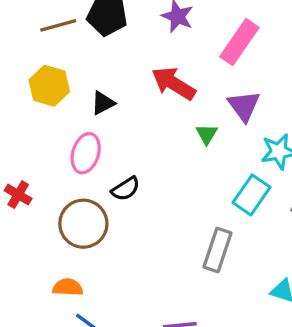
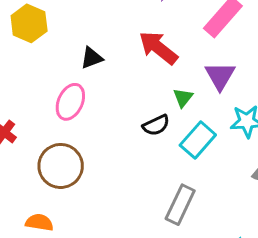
yellow hexagon: (49, 86) -> (29, 23), moved
black semicircle: (126, 189) -> (156, 125), moved
cyan rectangle: (251, 195) -> (198, 140), moved

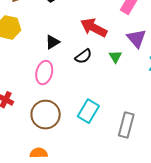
black semicircle: (156, 125) -> (83, 56), moved
cyan rectangle: (198, 140) -> (88, 111), moved

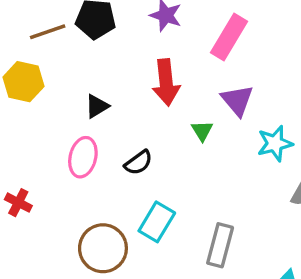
red arrow: (94, 28) -> (166, 82), turned -124
black semicircle: (83, 56) -> (139, 163), moved
brown circle: (46, 115) -> (103, 248), moved

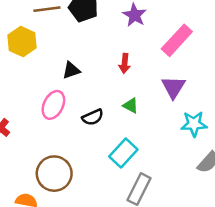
red arrow: (166, 82) -> (125, 63), size x0.6
green triangle: (202, 131) -> (131, 106), moved, turned -42
cyan rectangle: (157, 222) -> (123, 153), moved

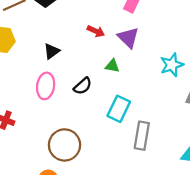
red arrow: (125, 63) -> (96, 31), turned -54
purple triangle: (173, 87) -> (128, 38), moved

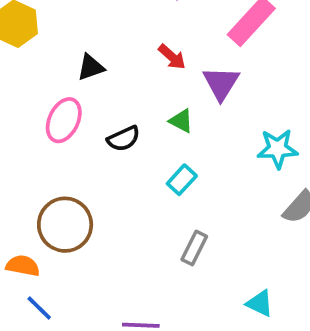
cyan rectangle: (119, 109) -> (182, 180), moved, size x0.7
gray rectangle: (142, 136) -> (194, 248), size x0.7

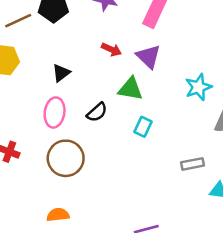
green triangle: (181, 121) -> (131, 89), size x1.5
brown circle: (65, 225) -> (66, 158), moved
gray rectangle: (194, 248) -> (193, 164), moved, turned 70

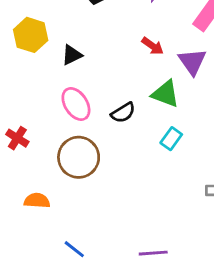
black triangle: (61, 73) -> (72, 55), moved
pink ellipse: (55, 112) -> (76, 104), turned -52
orange semicircle: (58, 215) -> (37, 201), moved

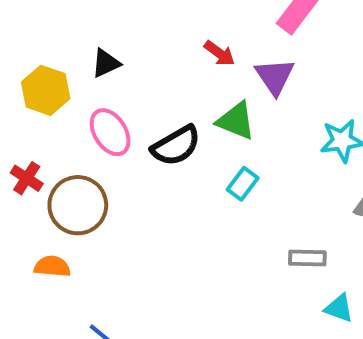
yellow hexagon: (31, 35) -> (46, 90), moved
black semicircle: (123, 113) -> (176, 146), size x1.4
brown circle: (79, 157) -> (78, 205), moved

